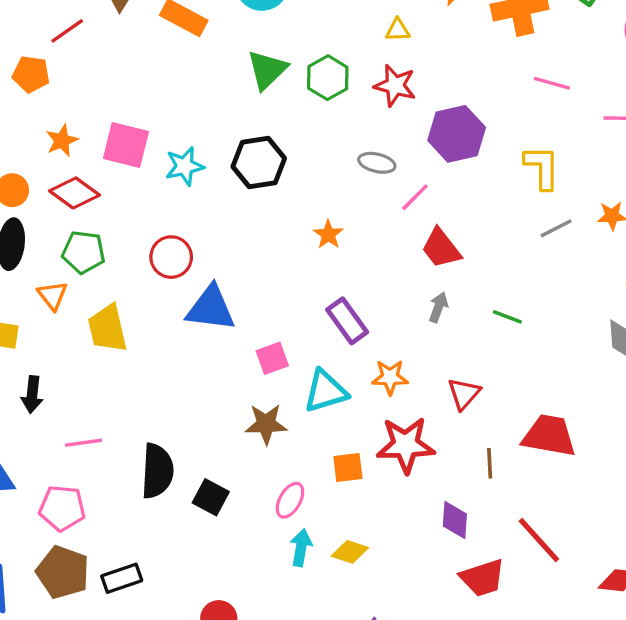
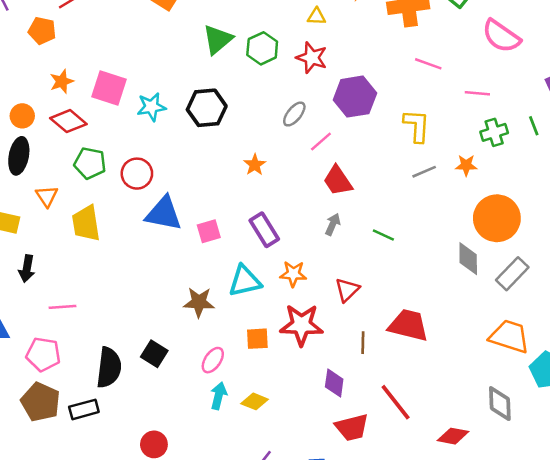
gray ellipse: (377, 163) -> (294, 114), turned -68
green pentagon: (84, 252) -> (90, 163), moved
pink square: (272, 358) -> (209, 231), moved
black semicircle: (157, 471) -> (109, 368), moved

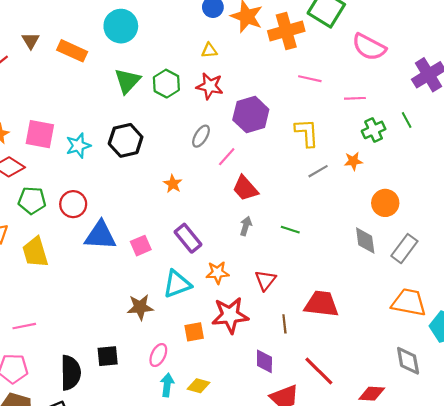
orange circle: (497, 218) -> (385, 203), size x0.7
black square: (154, 354) -> (108, 356), turned -30

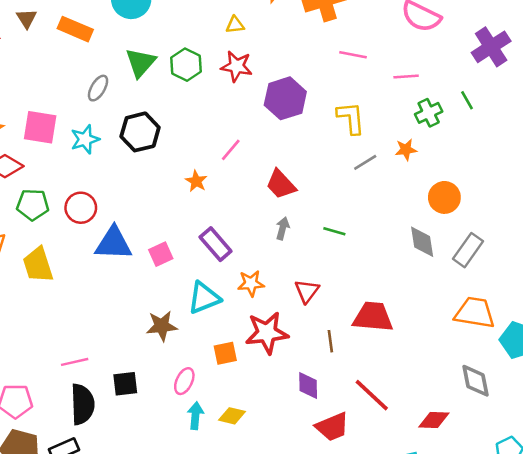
gray ellipse: (201, 136) -> (98, 88), moved
pink line: (227, 157) -> (231, 150), moved
pink line: (24, 326) -> (75, 362), moved

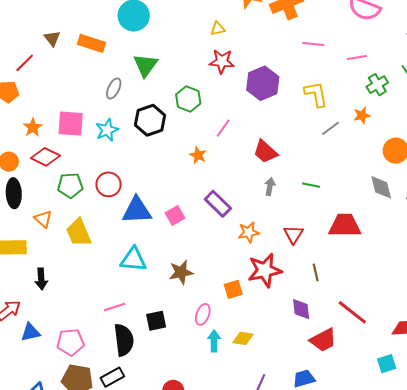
green hexagon: (186, 65) -> (188, 99), moved
cyan triangle: (204, 298) -> (133, 259), moved, turned 32
red trapezoid: (373, 317) -> (345, 225), moved

